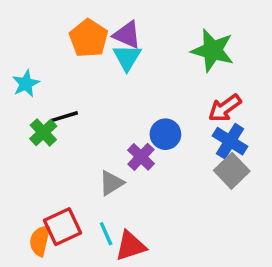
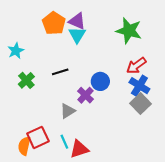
black line: (64, 117) -> (60, 72), moved

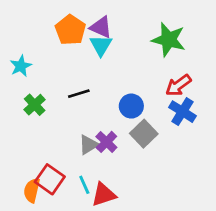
purple cross: (86, 95) -> (106, 142), moved
gray square: (141, 104) -> (144, 134), moved
red square: (38, 137) -> (50, 179), turned -30

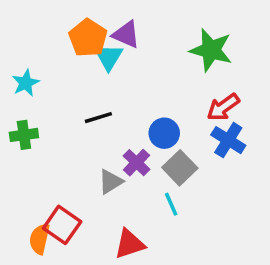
cyan triangle: (101, 45) -> (109, 57), moved
green cross: (35, 105) -> (24, 135), moved, turned 35
purple cross: (106, 142) -> (137, 163), moved
cyan line: (84, 185) -> (171, 204), moved

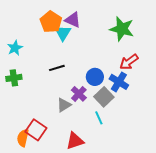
blue cross: (228, 140) -> (119, 82), moved

